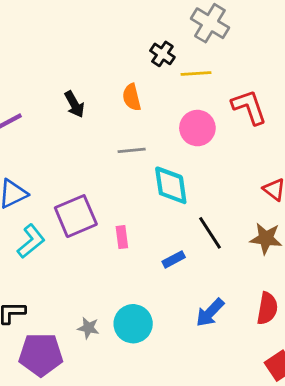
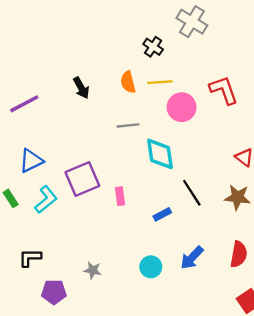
yellow line: (196, 73) -> (160, 82), moved
cyan circle: (133, 324) -> (151, 267), moved, size x0.7
purple pentagon: (41, 354) -> (54, 292), size x0.7

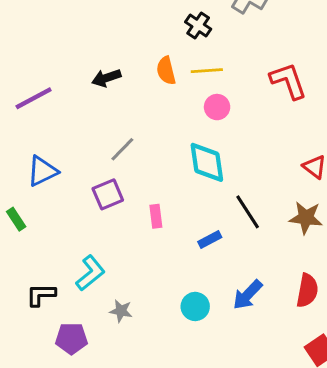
black arrow: (81, 88) -> (106, 78), turned 100
pink circle: (182, 107) -> (217, 107), moved, size x0.7
gray line: (128, 125) -> (122, 149), moved, turned -40
purple square: (82, 179) -> (108, 194), size x0.7
cyan L-shape: (46, 200) -> (90, 273), moved

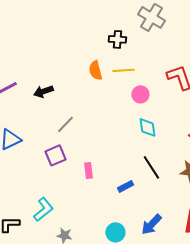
black cross: (198, 25) -> (117, 39), turned -30
black arrow: (106, 78) -> (43, 91), moved
pink circle: (217, 107) -> (140, 94), moved
cyan diamond: (207, 162) -> (147, 127), moved, size x0.7

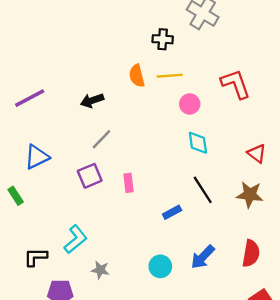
black arrow: (43, 91) -> (92, 100), moved
pink rectangle: (88, 170) -> (129, 183), moved

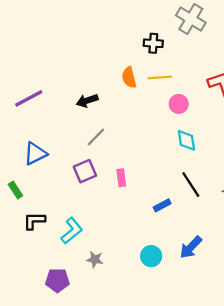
black L-shape: (36, 257) -> (34, 221), moved

